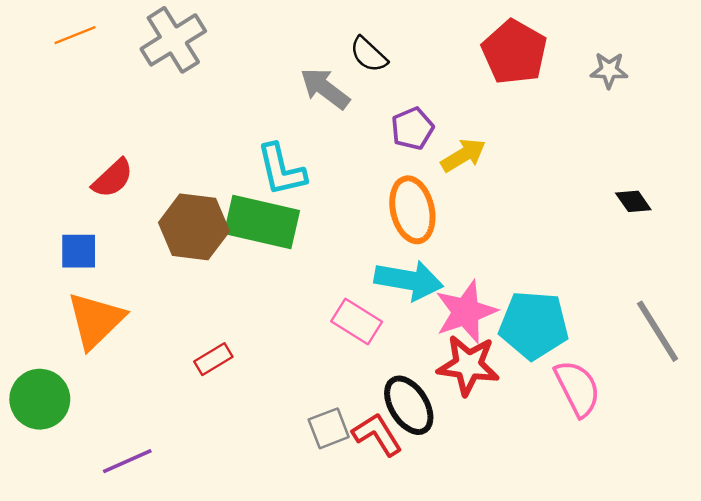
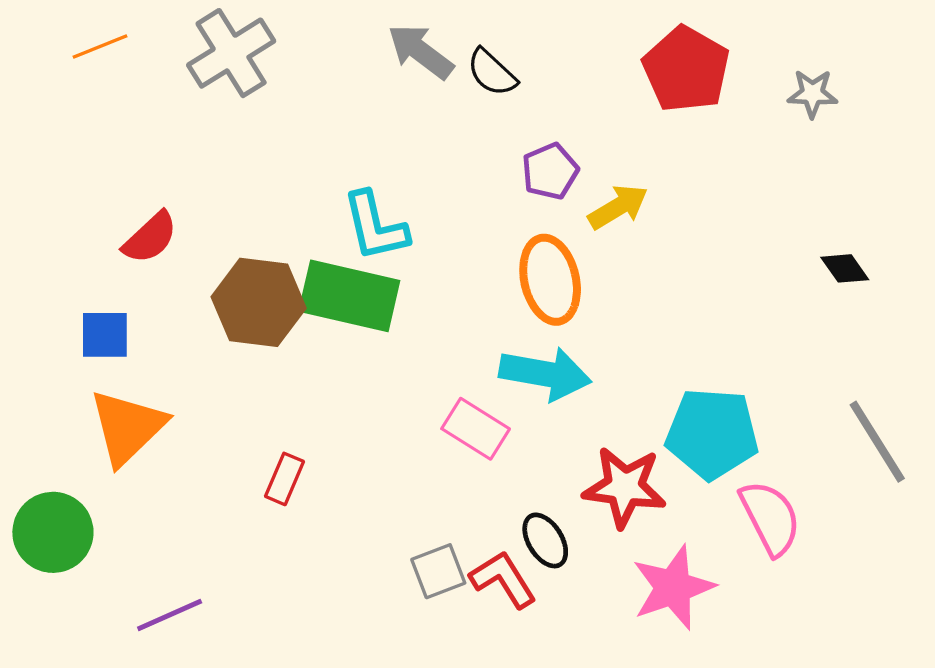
gray arrow: (325, 88) -> (421, 51), moved
pink star: (466, 312) -> (673, 587), moved
red rectangle: (213, 359) -> (285, 479), turned -36
black ellipse: (409, 405) -> (545, 540), size x0.7

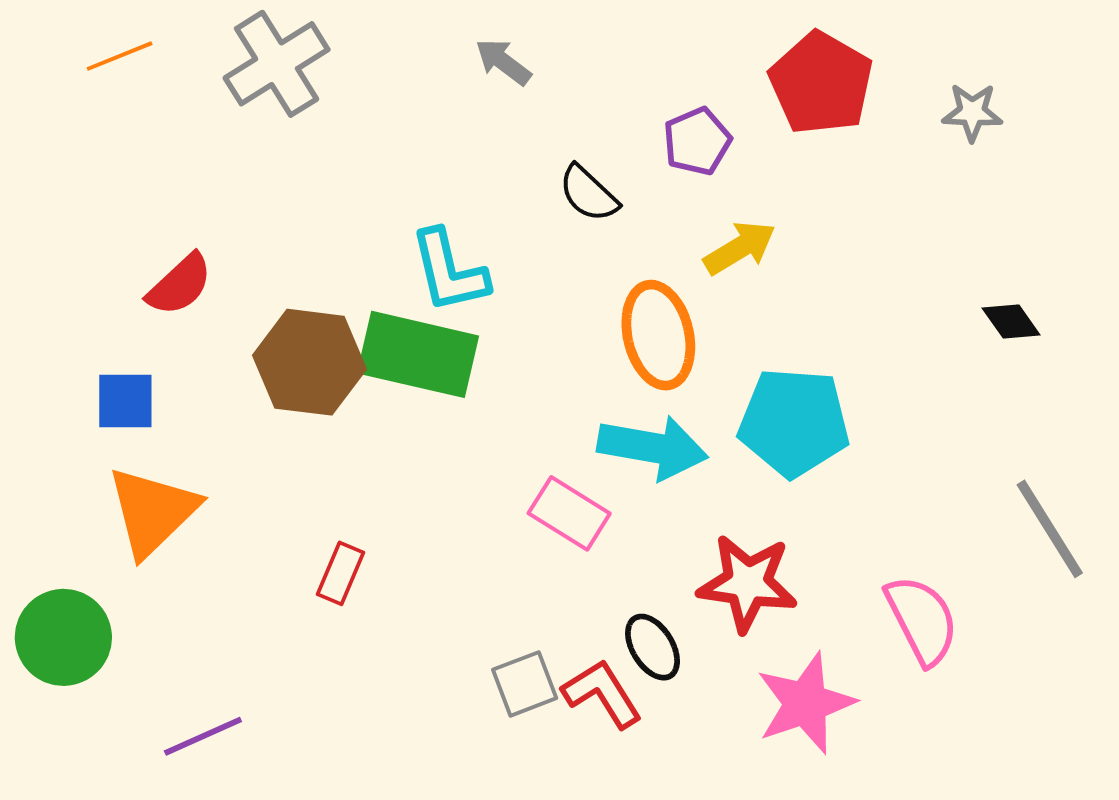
gray arrow: (421, 51) -> (503, 62), size x0.7
black semicircle: (492, 72) -> (589, 194), moved
purple pentagon: (550, 171) -> (697, 141), moved
cyan pentagon: (712, 434) -> (794, 422), moved

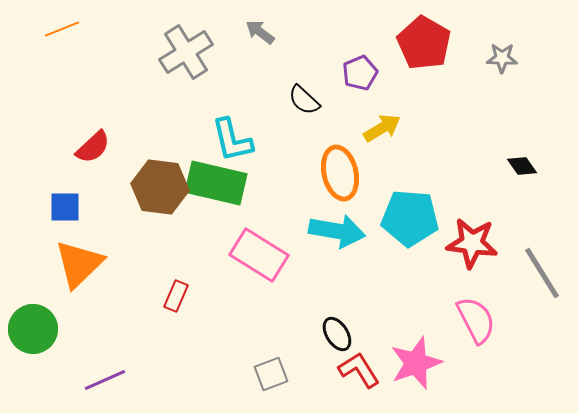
gray cross: (277, 64) -> (186, 52), moved
pink rectangle: (569, 513) -> (259, 255), moved, size x1.4
red star: (747, 583) -> (472, 243), moved
gray square: (525, 684) -> (271, 374), moved
red L-shape: (602, 694) -> (359, 370), moved

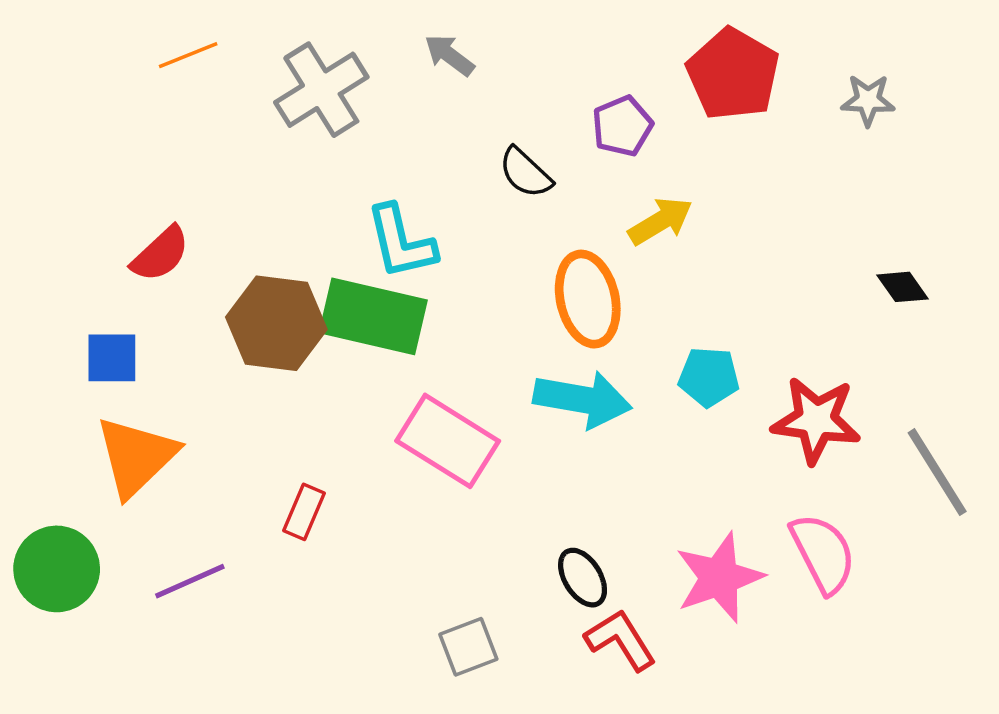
orange line: (62, 29) -> (188, 55), moved
cyan pentagon: (410, 218) -> (709, 377), size x0.6
pink star: (416, 363) -> (719, 578), moved
purple line: (105, 380) -> (190, 581), moved

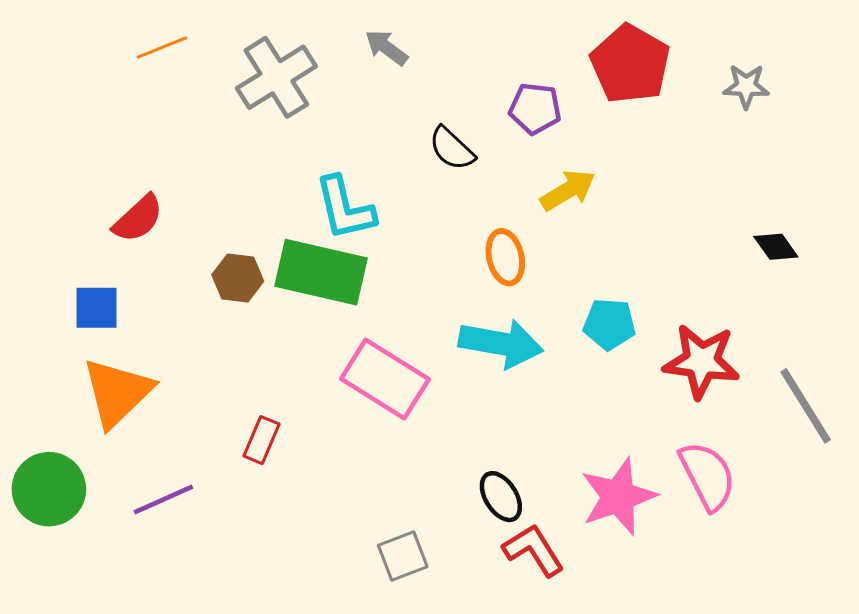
purple pentagon: (622, 126) -> (535, 109), turned 30
orange ellipse: (588, 299) -> (505, 257), size x0.7
brown hexagon: (276, 323) -> (238, 278), size x0.6

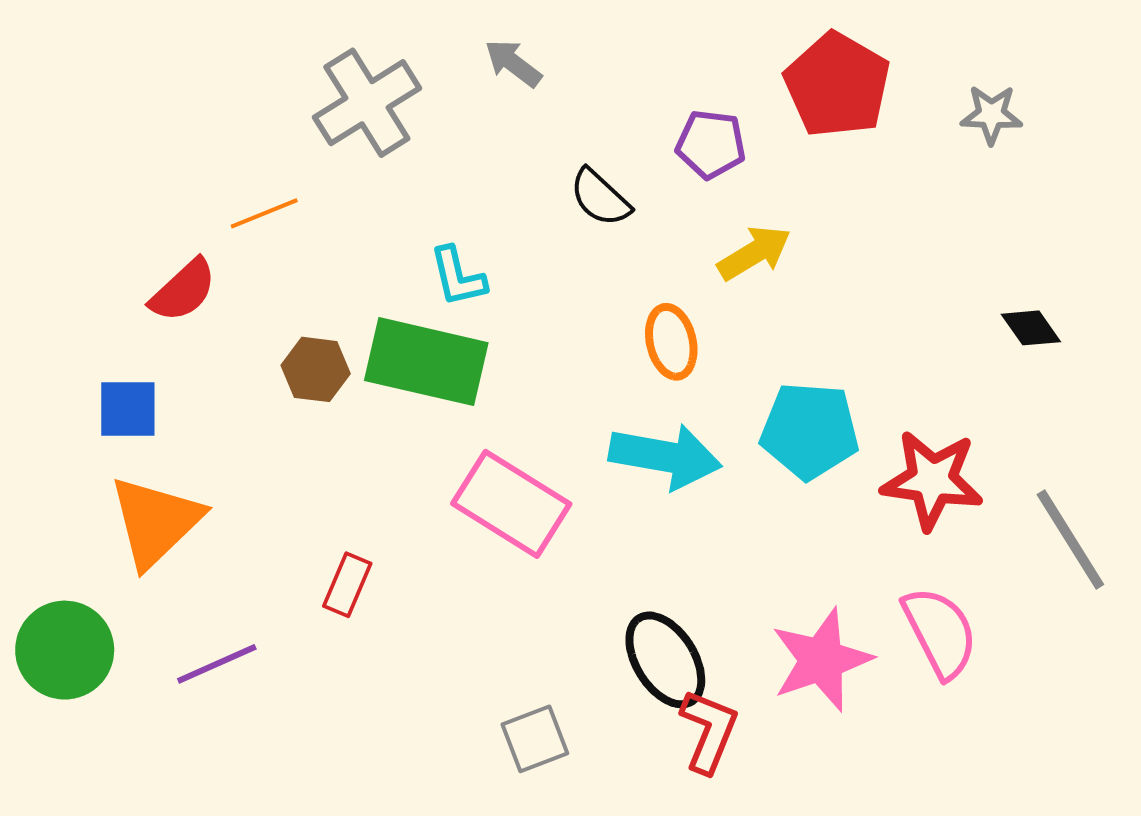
orange line: (162, 48) -> (264, 213), moved
cyan L-shape: (345, 208) -> (458, 277), size x0.7
cyan pentagon: (609, 324) -> (810, 431), size x1.4
black ellipse: (501, 497) -> (665, 660), size x1.4
red L-shape: (534, 550) -> (709, 731), turned 54

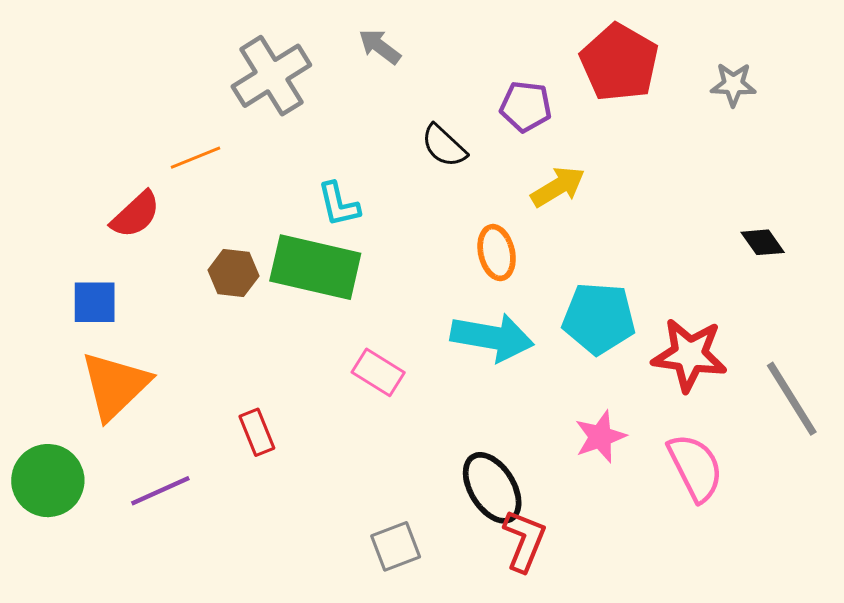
pink rectangle: (511, 504) -> (378, 372), size x0.6
red rectangle: (347, 585) -> (257, 432), turned -45
pink star: (821, 660) -> (600, 437), moved, size x0.7

